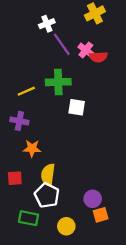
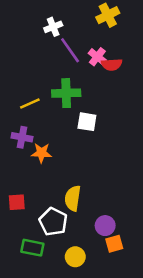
orange star: (32, 148) -> (41, 153), moved
yellow semicircle: (48, 175) -> (73, 198), moved

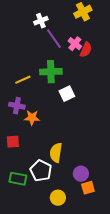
red semicircle: (112, 65) -> (86, 50), turned -63
white square: (87, 122) -> (67, 94), turned -35
red square: (17, 202) -> (13, 142), moved
green rectangle: (32, 248) -> (18, 179), moved

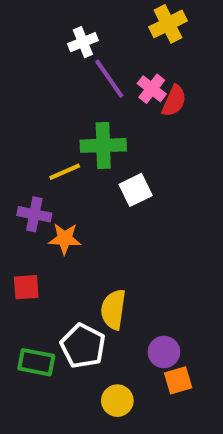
yellow line: (23, 80) -> (65, 172), moved

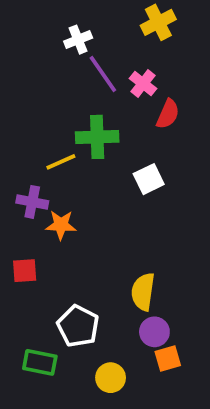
red semicircle: (174, 101) -> (168, 114), moved
white square: (136, 190) -> (149, 179), moved
yellow semicircle: (113, 309) -> (143, 292), moved
green rectangle: (36, 362) -> (40, 362), moved

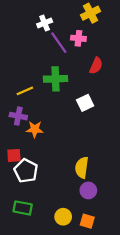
pink cross: (143, 84) -> (78, 38), moved, turned -32
yellow line: (61, 162) -> (25, 91), moved
white pentagon: (78, 326) -> (26, 171), moved
orange square: (168, 359) -> (87, 221), moved, turned 32

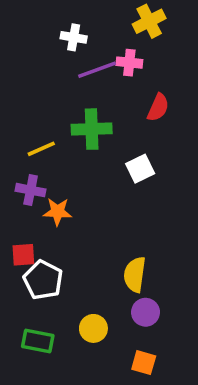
white cross: (45, 23) -> (74, 37), turned 32
purple line: (59, 43) -> (97, 70), turned -75
yellow circle: (63, 217) -> (93, 328), moved

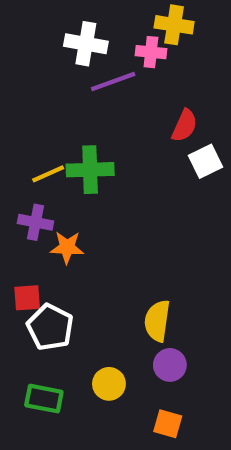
yellow cross: (149, 21) -> (174, 25), turned 36
white cross: (74, 37) -> (86, 44), size x1.4
pink cross: (129, 63) -> (151, 52), moved
green cross: (92, 129) -> (90, 170), moved
white square: (140, 169) -> (206, 161), moved

